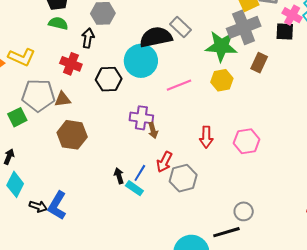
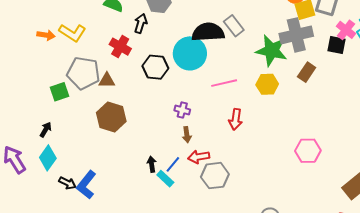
purple cross: (141, 118) -> (182, 110), size x0.7
brown arrow: (153, 130) -> (187, 135), moved
red arrow: (206, 137) -> (236, 119), moved
pink hexagon: (247, 141) -> (308, 151), moved
red arrow: (164, 162) -> (199, 157), turned 45

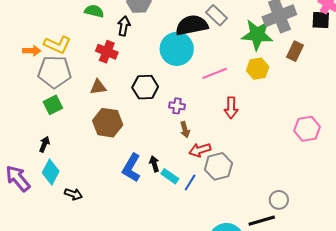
black hexagon: (155, 67) -> (145, 87), moved
gray pentagon: (83, 73) -> (55, 72), moved
blue line: (173, 164) -> (190, 182), moved
blue L-shape: (86, 185) -> (131, 168), moved

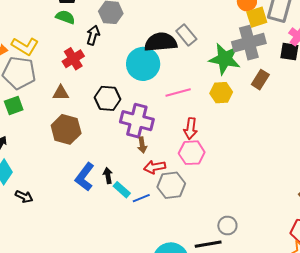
red cross: (107, 52) -> (73, 59), turned 30
purple cross: (177, 106) -> (137, 121), size x2.0
pink hexagon: (307, 129) -> (192, 153), moved
blue line: (190, 182) -> (141, 198), turned 30

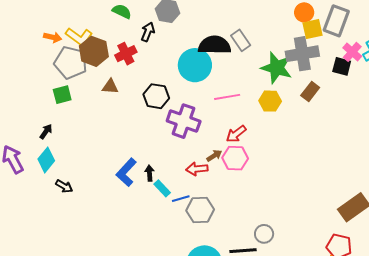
brown hexagon: (66, 129) -> (94, 51), moved
red arrow: (190, 129) -> (236, 134), turned 40
brown arrow: (142, 145) -> (214, 156), moved, turned -119
gray hexagon: (171, 185) -> (200, 210), moved

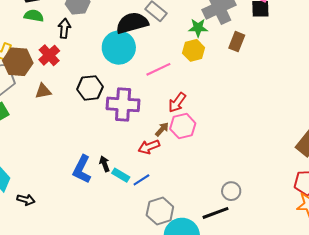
green star: (277, 68) -> (198, 28), size x0.6
yellow hexagon: (270, 101) -> (194, 50), moved
gray hexagon: (200, 210) -> (160, 211), moved

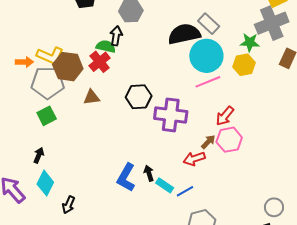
green semicircle: (34, 16) -> (106, 46), moved
cyan circle: (119, 48) -> (206, 56), moved
black arrow: (26, 200) -> (69, 205), turned 96

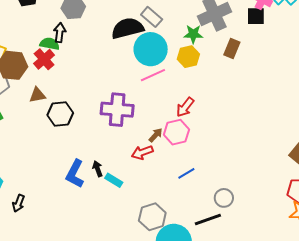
black hexagon: (139, 97) -> (60, 114), moved
red arrow: (225, 116) -> (185, 107), moved
blue line: (185, 191) -> (186, 173), moved

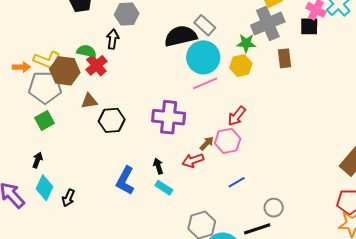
green semicircle: (50, 44) -> (86, 51), moved
brown rectangle: (232, 49) -> (284, 58), turned -30
black arrow: (98, 169) -> (158, 166), moved
black arrow: (18, 203) -> (68, 198), moved

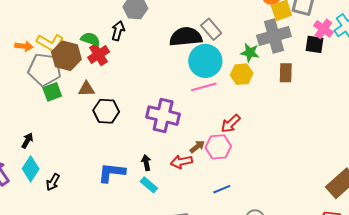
green square: (44, 120) -> (52, 92), moved
blue L-shape: (125, 181) -> (112, 173), turned 60

